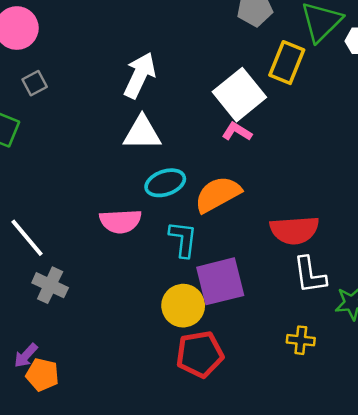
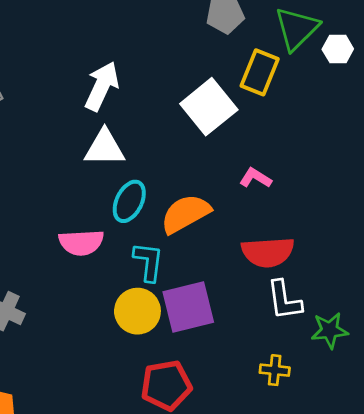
pink L-shape: (237, 132) -> (255, 178), moved
cyan ellipse: (165, 183) -> (129, 201), turned -45
yellow circle: (183, 306) -> (137, 311), moved

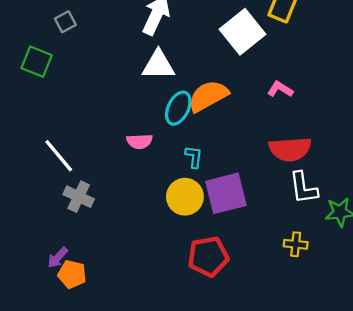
orange semicircle: (185, 214) -> (208, 96), moved
pink semicircle: (81, 243) -> (140, 141), size x0.7
cyan L-shape: (148, 262) -> (194, 157), size x0.7

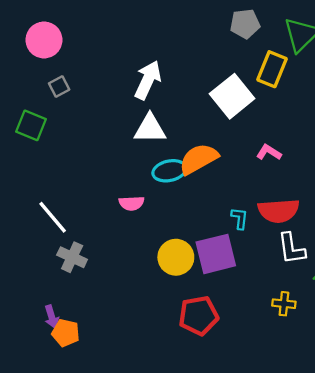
cyan ellipse: (178, 108) -> (169, 171), turned 52
cyan L-shape: (194, 157) -> (240, 218), moved
purple arrow: (58, 258) -> (52, 317), turned -60

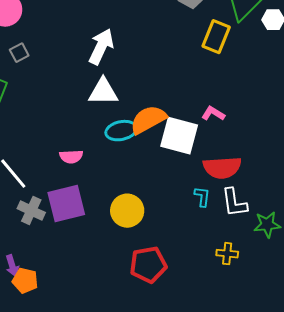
white square: (232, 96) -> (179, 136), moved, turned -36
pink semicircle: (132, 203) -> (71, 157), moved
cyan L-shape: (240, 218) -> (202, 197), moved
purple square: (216, 254) -> (66, 204), moved

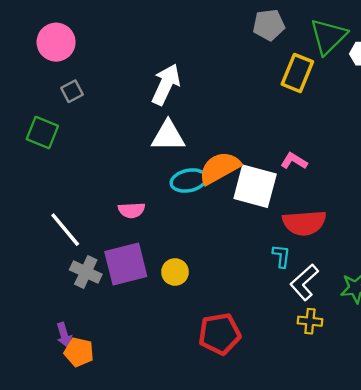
white L-shape: (234, 203) -> (304, 282), moved, turned 56
yellow circle: (127, 211) -> (175, 272), moved, size x0.7

